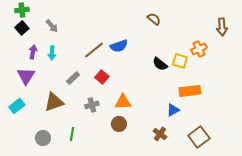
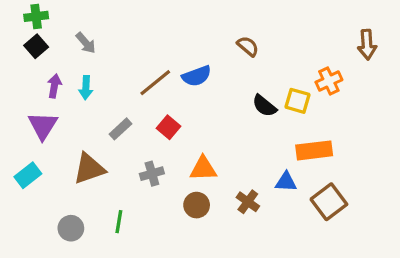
brown semicircle: (154, 19) -> (248, 46), moved
blue triangle: (173, 110) -> (286, 182), turned 32
brown cross: (160, 134) -> (248, 202), moved
brown square: (199, 137) -> (329, 202), moved

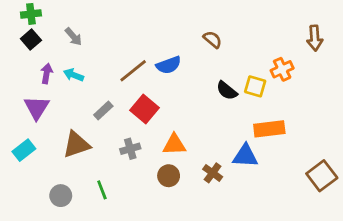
cyan arrow: (86, 88) -> (74, 75), turned 108
red square: (168, 127) -> (144, 109), size x1.4
blue triangle: (286, 182) -> (245, 156), size x1.4
brown square: (329, 202) -> (322, 176), moved
green line: (119, 222) -> (102, 190), turned -30

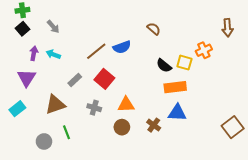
orange rectangle: (269, 129) -> (175, 87), moved
gray cross: (130, 149) -> (94, 108), turned 32
green line: (102, 190) -> (67, 132), moved

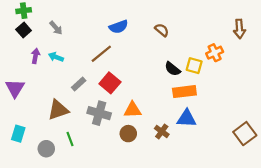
blue semicircle: (122, 47) -> (119, 27), moved
purple triangle: (27, 78) -> (15, 88), moved
gray cross: (94, 108) -> (99, 113), size x1.5
cyan rectangle: (17, 109) -> (18, 134), moved, turned -35

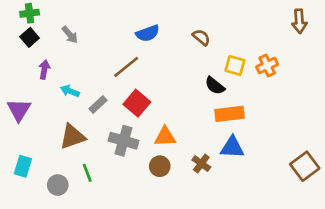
brown arrow: (239, 29) -> (299, 21), moved
cyan arrow: (56, 57) -> (70, 91), moved
yellow square: (194, 66) -> (235, 66), moved

